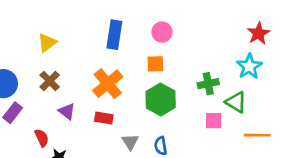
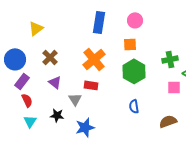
yellow triangle: (47, 43) -> (36, 28), moved
purple triangle: (67, 111) -> (55, 82), moved
red semicircle: (42, 138) -> (27, 100), moved
gray triangle: (130, 142) -> (75, 99), moved

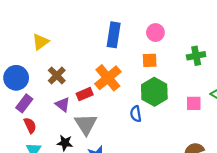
green cross: (170, 59) -> (196, 56), moved
red rectangle: (91, 85) -> (85, 94), moved, turned -32
pink square: (174, 87) -> (194, 103), moved
gray triangle: (75, 99) -> (86, 124), size x1.5
blue semicircle: (134, 106) -> (136, 114), moved

